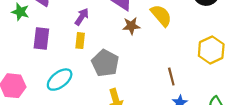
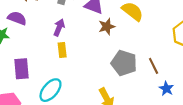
purple rectangle: (41, 38) -> (21, 69), moved
gray pentagon: (105, 63) -> (124, 63), moved

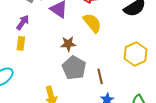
brown star: (107, 27) -> (68, 44), moved

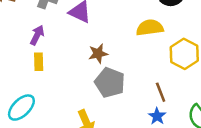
yellow semicircle: (92, 23) -> (150, 28), moved, turned -50
brown line: (100, 76) -> (161, 92), moved

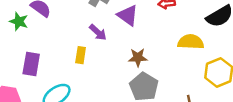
purple arrow: (37, 35) -> (98, 32), moved, turned 96

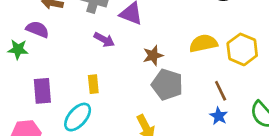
yellow semicircle: (191, 42) -> (203, 43), moved
yellow rectangle: (81, 55) -> (93, 84), moved

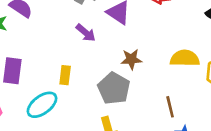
gray pentagon: (167, 85) -> (114, 88), moved
brown line: (221, 91) -> (170, 107), moved

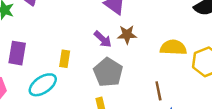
purple arrow: (86, 33) -> (103, 39), moved
brown star: (131, 59) -> (127, 35), moved

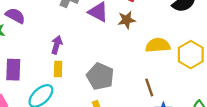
brown star: (127, 35) -> (127, 20), moved
purple arrow: (103, 39) -> (57, 45), moved, turned -108

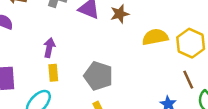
brown line: (149, 87) -> (188, 80), moved

